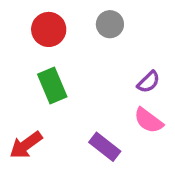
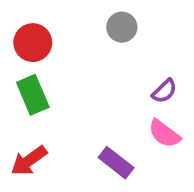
red circle: (49, 29) -> (33, 43), moved
green rectangle: (52, 85) -> (33, 95), moved

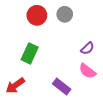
red circle: (33, 43) -> (37, 15), moved
green rectangle: (33, 95) -> (30, 53), moved, turned 48

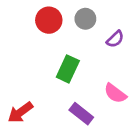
purple semicircle: (87, 48) -> (115, 39), moved
green rectangle: (30, 53) -> (68, 69), moved

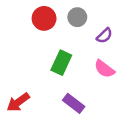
pink semicircle: (115, 93) -> (104, 69), moved

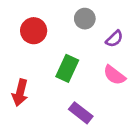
red circle: (44, 18) -> (34, 31), moved
red arrow: (18, 102) -> (20, 93), moved, turned -40

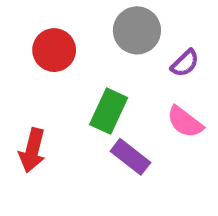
gray circle: (85, 19) -> (137, 30), size x1.4
purple rectangle: (81, 113) -> (130, 157), moved

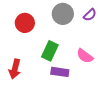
purple semicircle: (185, 63) -> (90, 15), moved
purple rectangle: (130, 157) -> (60, 72), turned -30

